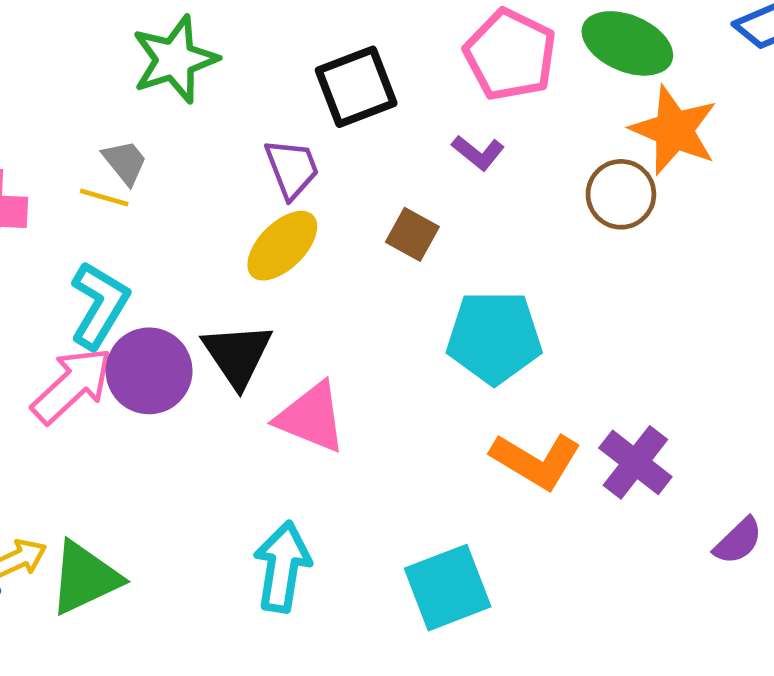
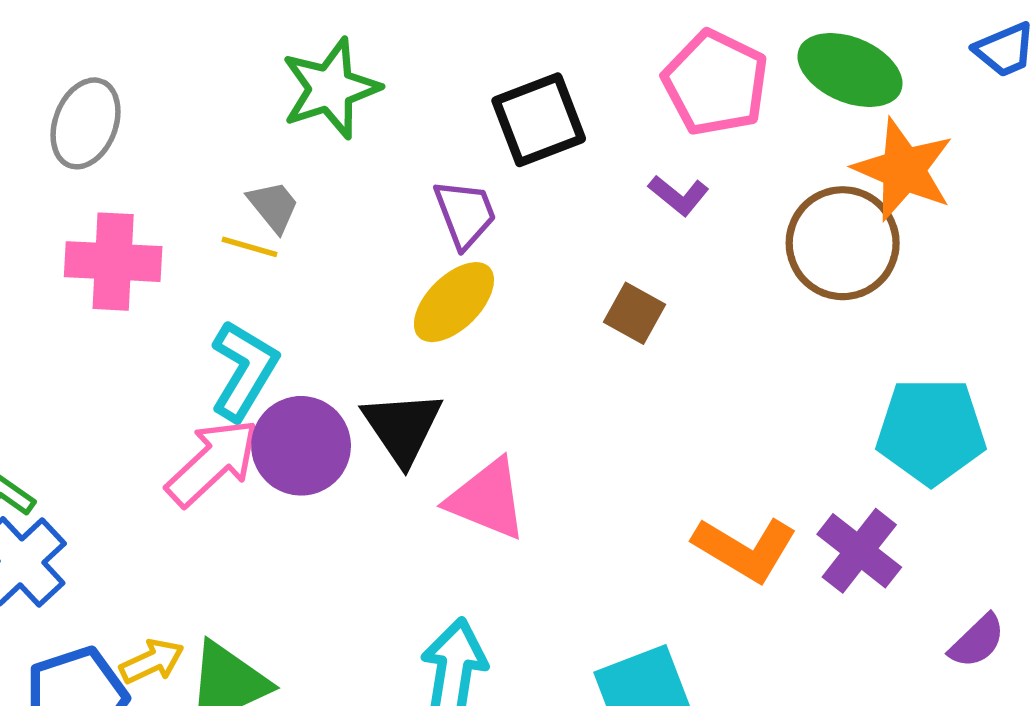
brown circle: (621, 194) -> (843, 243), size x1.4
brown square: (412, 234) -> (634, 313), moved
cyan pentagon: (494, 337) -> (931, 431), moved

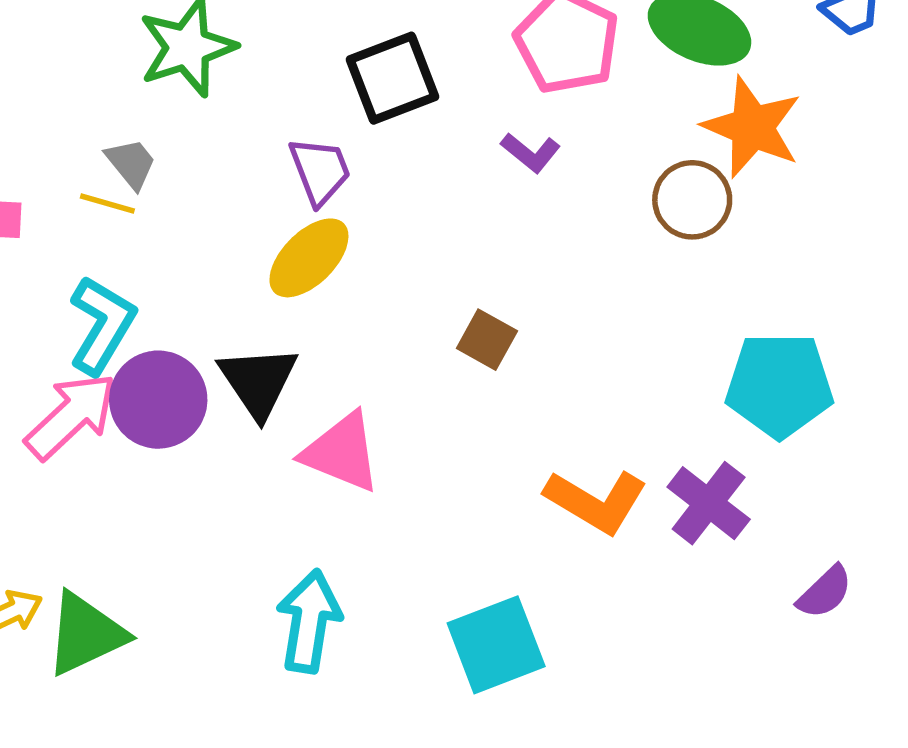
brown circle: (843, 243) -> (692, 200), size x0.7
brown square: (634, 313) -> (487, 340), moved

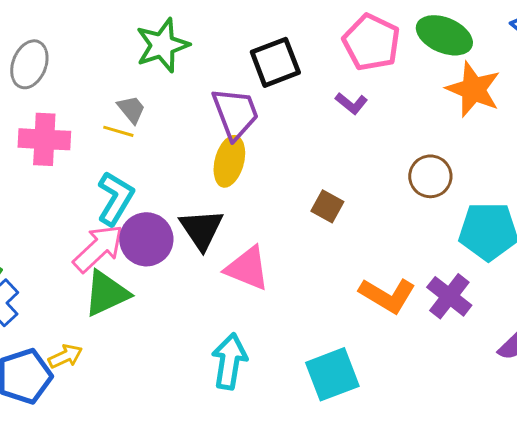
purple trapezoid: (320, 171) -> (235, 113), size x1.4
brown circle: (692, 200) -> (430, 176), moved
yellow ellipse: (309, 258) -> (229, 161), turned -30
green triangle: (86, 634) -> (106, 293), moved

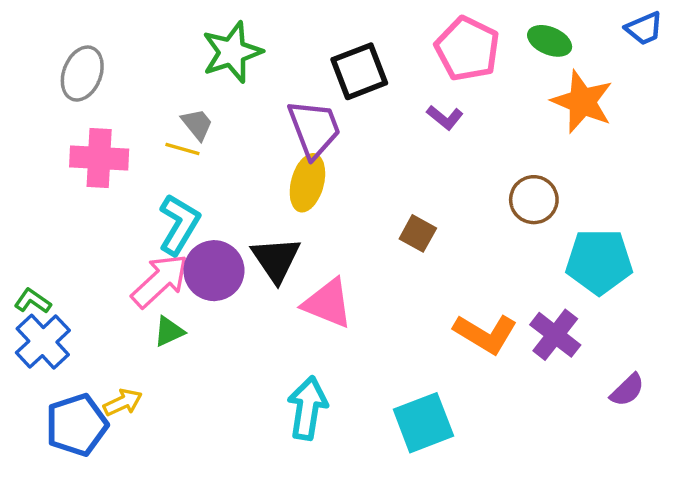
green ellipse: (444, 35) -> (550, 41), size x0.7
green triangle: (106, 293) -> (169, 331), size x0.6

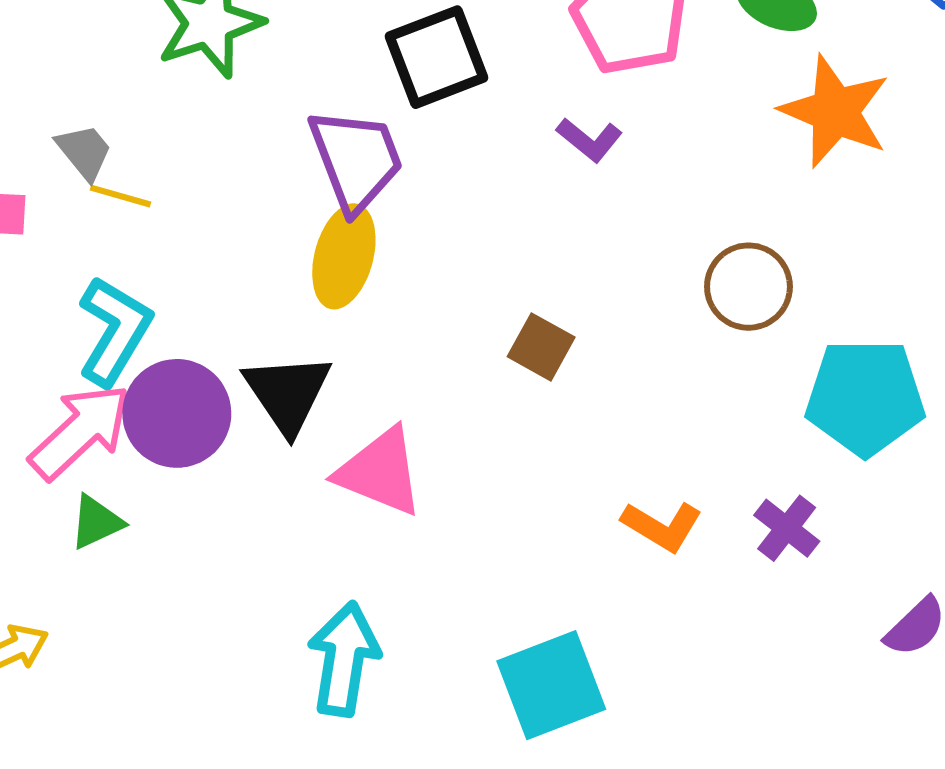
gray trapezoid: (197, 124) -> (84, 152), moved
orange L-shape: (485, 334) -> (662, 526), size x0.7
purple cross: (555, 335) -> (787, 528), size x0.7

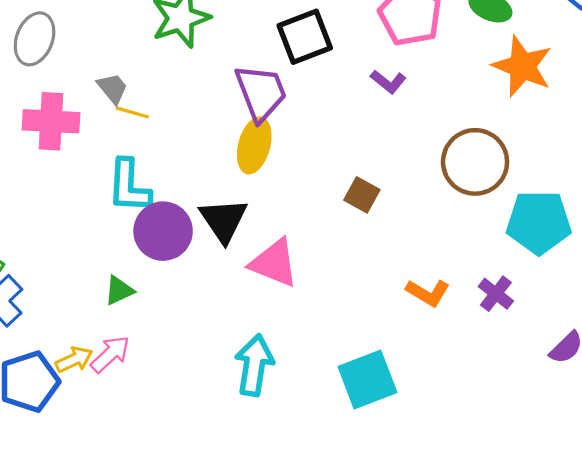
brown circle: (748, 287) -> (475, 162), size x1.4
cyan L-shape: (114, 331) -> (129, 186), turned 152
pink arrow: (80, 432) -> (110, 354), moved, size x0.7

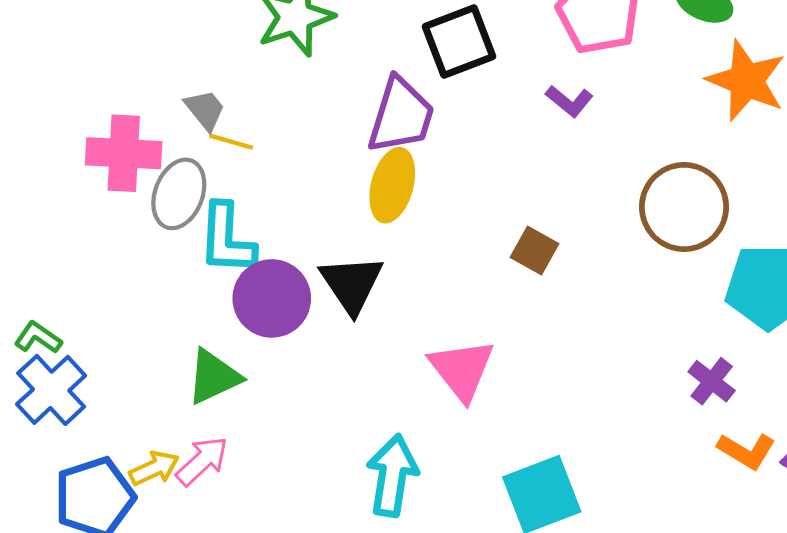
gray ellipse: (35, 39) -> (179, 194), moved
purple trapezoid: (261, 93) -> (401, 116), turned 38
pink triangle: (274, 263) -> (462, 370), moved, turned 30
green triangle: (119, 290) -> (214, 377), size x1.4
orange L-shape: (428, 293) -> (746, 451), moved

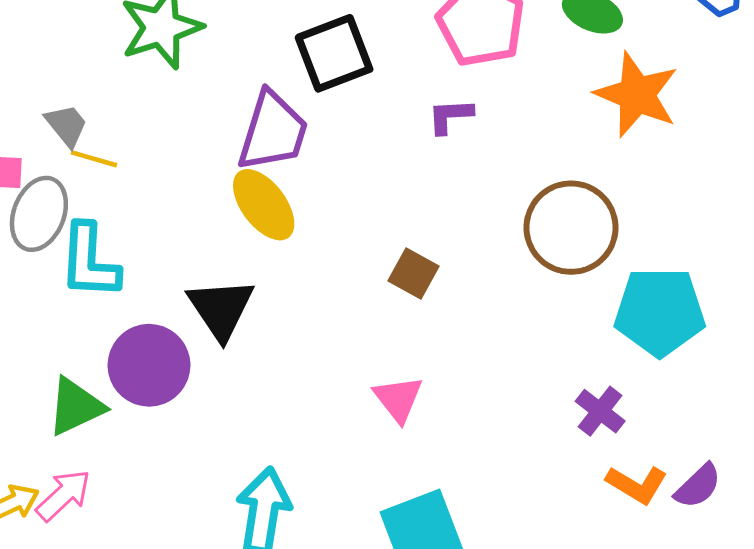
purple L-shape: (569, 101) -> (450, 116), turned 138
yellow ellipse: (392, 185) -> (264, 205), turned -52
purple circle: (272, 298) -> (149, 365), moved
pink triangle: (462, 370) -> (398, 399), moved, size x0.7

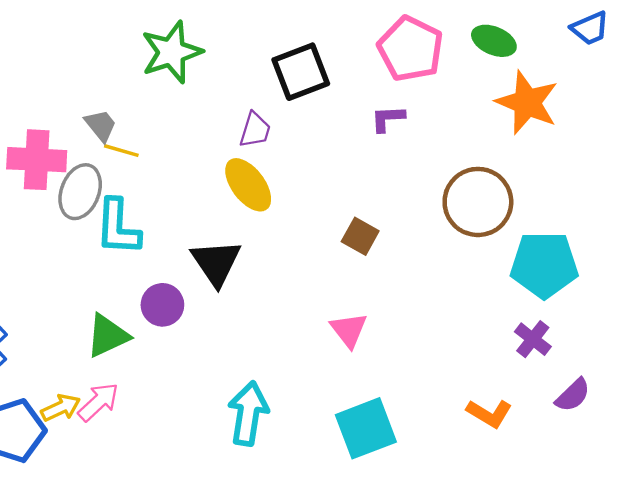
purple trapezoid: (273, 131) -> (255, 130), size x0.6
purple circle: (149, 365) -> (162, 305), size x0.7
purple cross: (600, 411) -> (533, 339), moved
orange L-shape: (637, 485) -> (489, 413), moved

